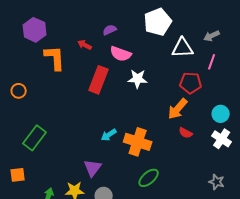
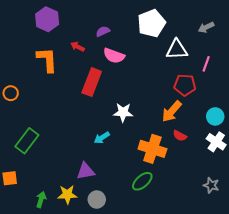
purple hexagon: (35, 30) -> (47, 19), moved
gray arrow: (212, 36) -> (206, 27), moved
white star: (138, 79) -> (123, 112), moved
orange cross: (138, 142) -> (152, 149), moved
purple triangle: (93, 168) -> (86, 171), turned 42

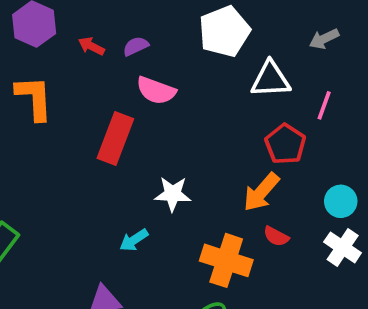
red arrow: (77, 47) -> (91, 46), moved
red pentagon: (185, 85) -> (285, 144), turned 30

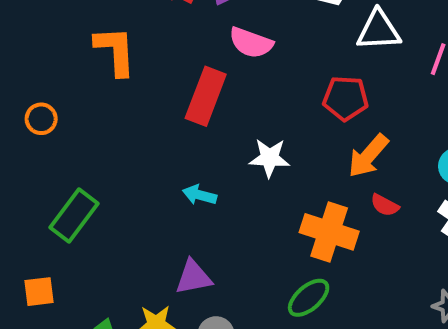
red pentagon: (285, 144) -> (346, 98), moved, turned -30
cyan arrow: (134, 240) -> (200, 195), moved, turned 48

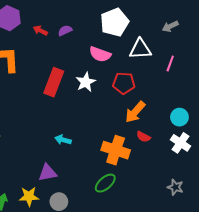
pink semicircle: (251, 43) -> (100, 54), moved
white star: (269, 158) -> (86, 82), moved, turned -30
cyan arrow: (200, 195) -> (63, 140), moved

